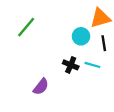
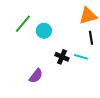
cyan circle: (81, 36) -> (44, 31), moved

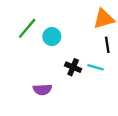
purple semicircle: (36, 76) -> (42, 90), turned 49

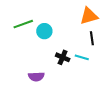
green line: (27, 28) -> (23, 24), turned 30

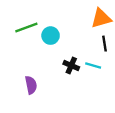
purple semicircle: (36, 77) -> (31, 85), moved, turned -98

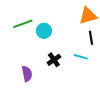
black cross: (71, 65) -> (54, 60), moved, turned 32

